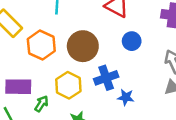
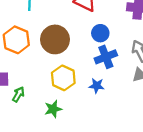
blue cross: (106, 78) -> (106, 57), moved
yellow hexagon: (68, 85) -> (63, 78), moved

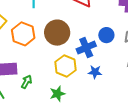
blue circle: (100, 33) -> (106, 35), moved
blue cross: (106, 57) -> (86, 48), moved

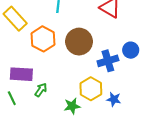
yellow hexagon: (65, 66) -> (91, 89), moved
blue star: (95, 72) -> (114, 99), moved

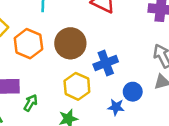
blue circle: (131, 50) -> (133, 92), moved
yellow hexagon: (91, 89) -> (77, 86), moved

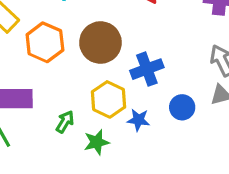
green arrow: (31, 103) -> (65, 122), moved
blue star: (116, 107) -> (138, 120), moved

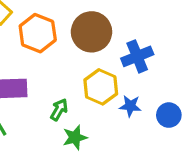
blue circle: (182, 107) -> (169, 115), moved
green star: (97, 142) -> (75, 137), moved

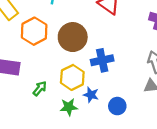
green star: (75, 137) -> (69, 107), moved

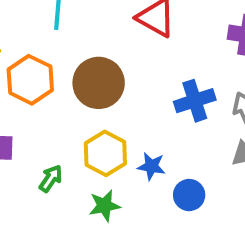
blue cross: (102, 60) -> (195, 101), moved
blue star: (91, 95) -> (151, 166), moved

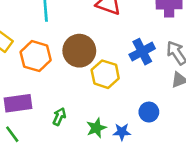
yellow hexagon: (105, 153) -> (105, 74), moved
blue star: (151, 166) -> (122, 132), moved

